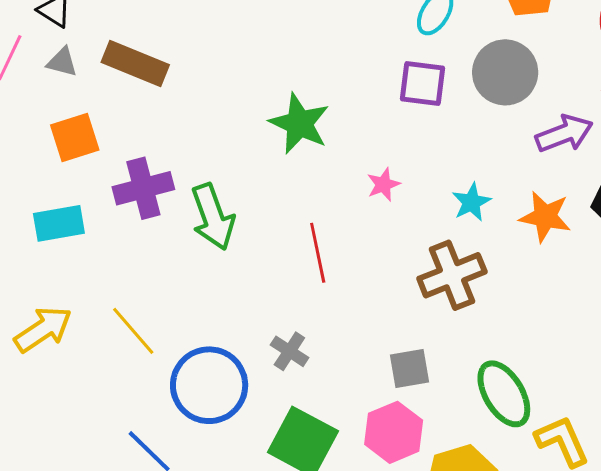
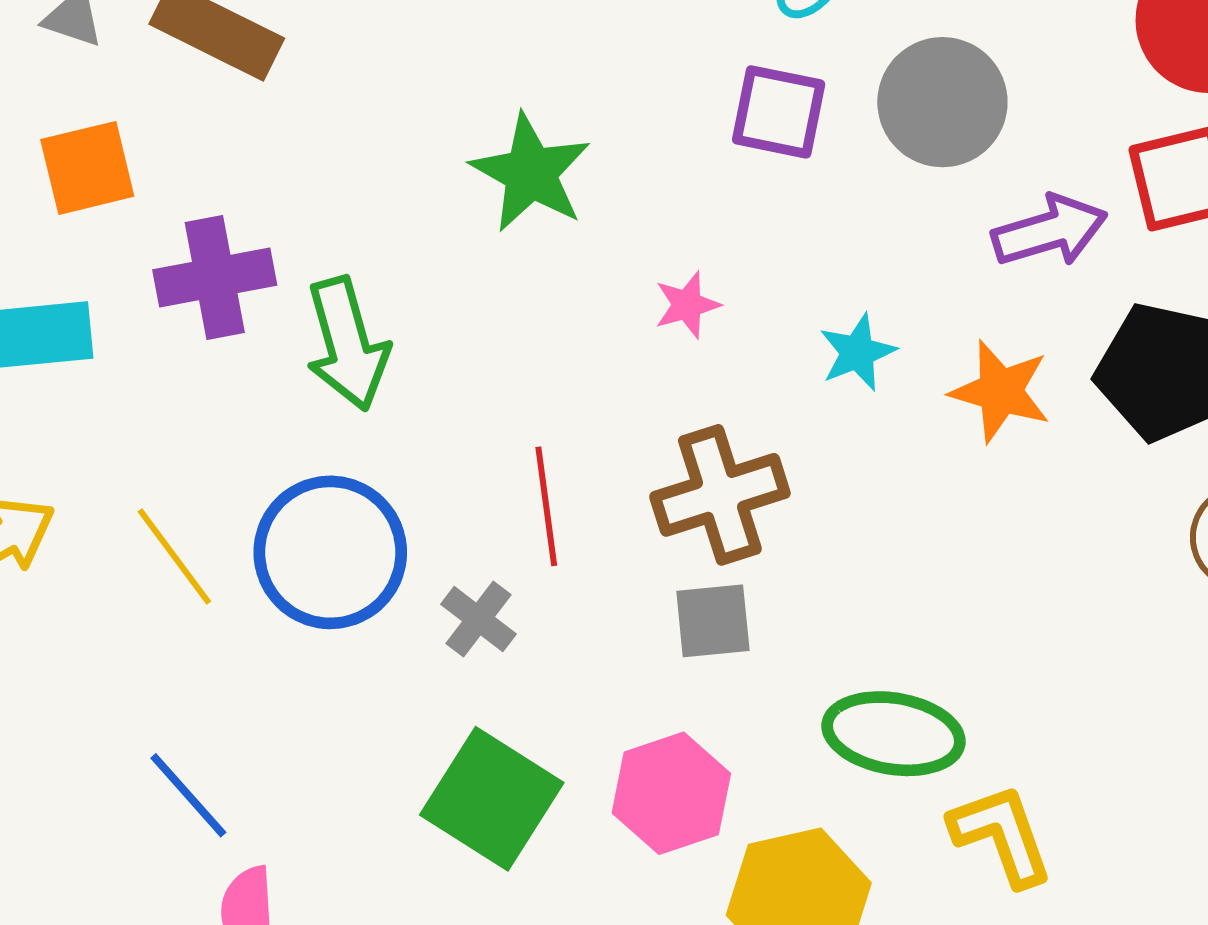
red line: (318, 253) -> (546, 506), moved
brown cross: (452, 275) -> (720, 495), moved
gray square: (409, 368) -> (713, 621), moved
blue circle: (209, 385) -> (330, 552), moved
green ellipse: (504, 394) -> (894, 734), turned -54

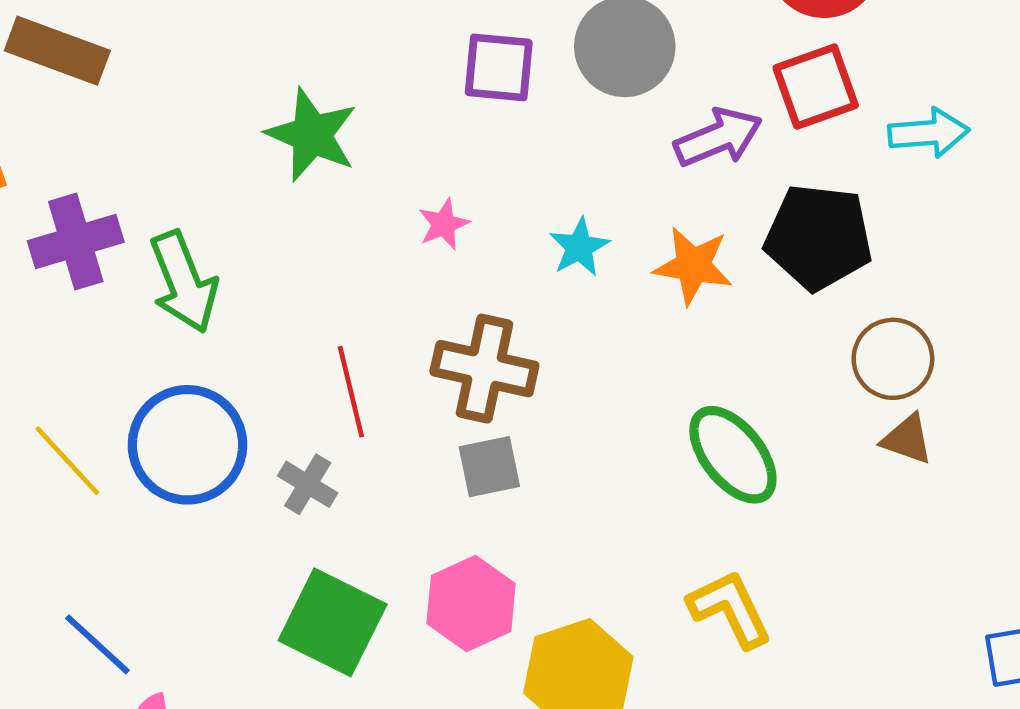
brown cross: (720, 495) -> (484, 369), turned 36
green ellipse: (894, 734) -> (733, 455), moved, turned 48

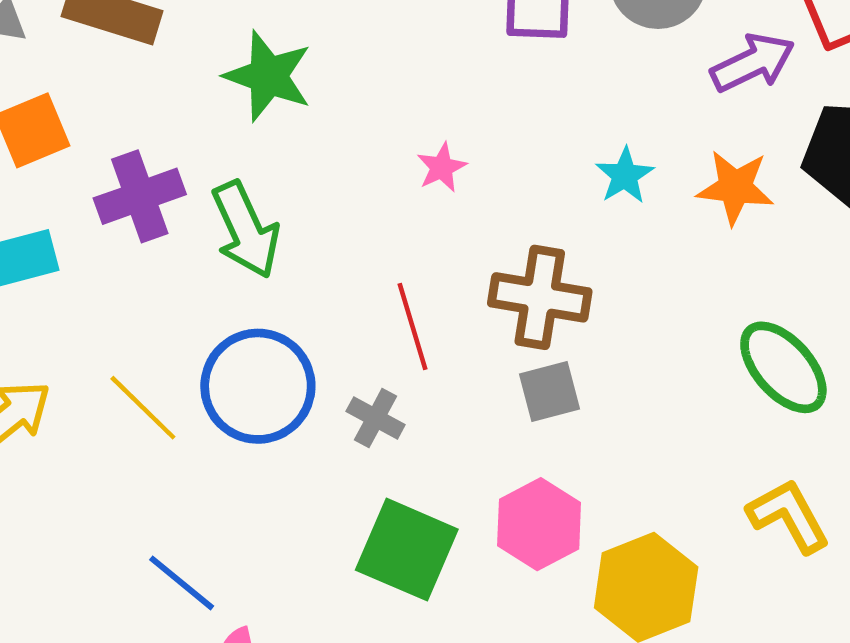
green star: (312, 135) -> (268, 76), moved
pink star: (444, 224) -> (442, 167), moved

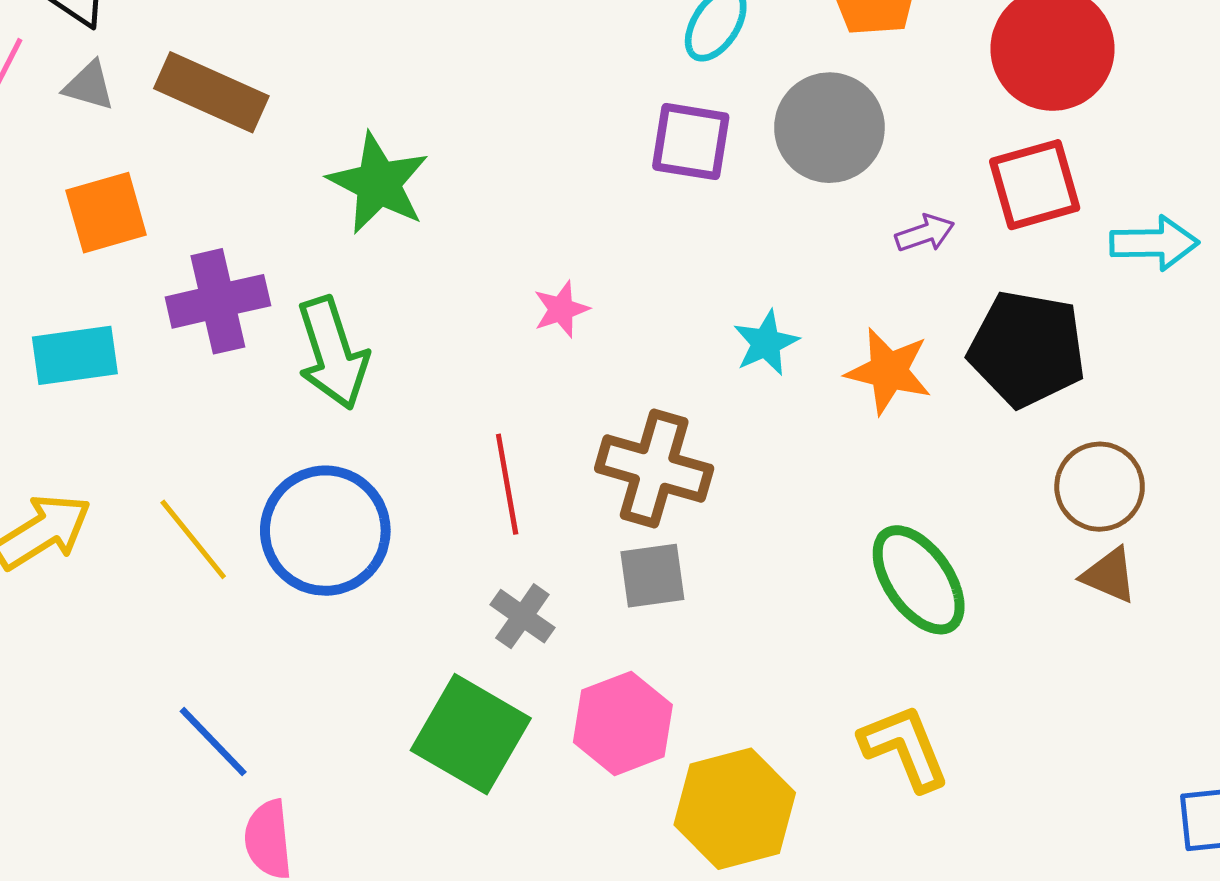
purple arrow: (753, 63) -> (925, 233), size x0.6
gray cross: (376, 418) -> (522, 616), moved

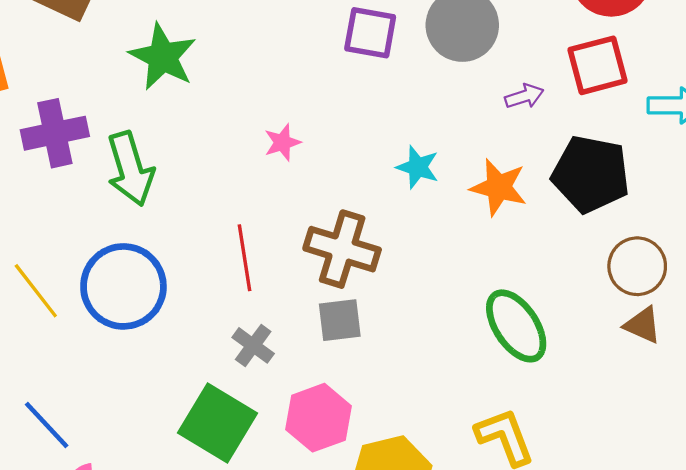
cyan star: (766, 343) -> (418, 167), turned -30

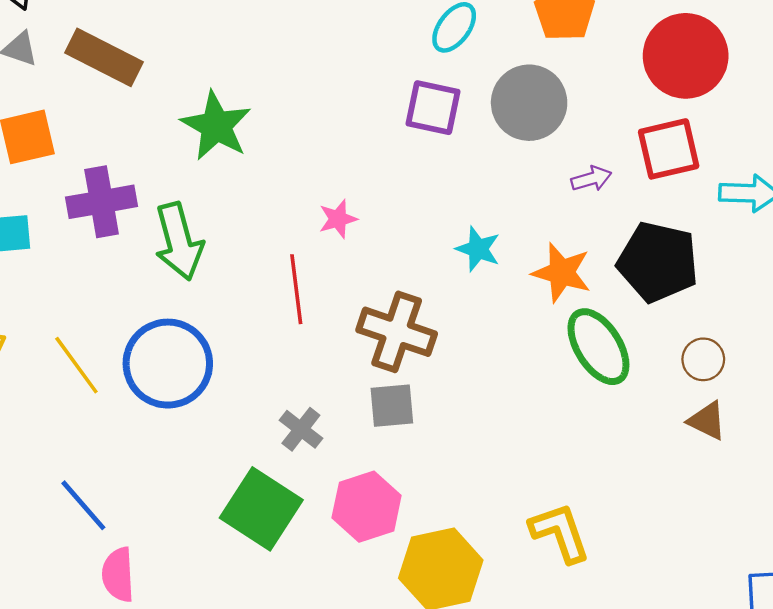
red line: (244, 258) -> (296, 289), moved
brown circle: (637, 266) -> (703, 359), size x0.7
green ellipse: (516, 326) -> (598, 347), moved

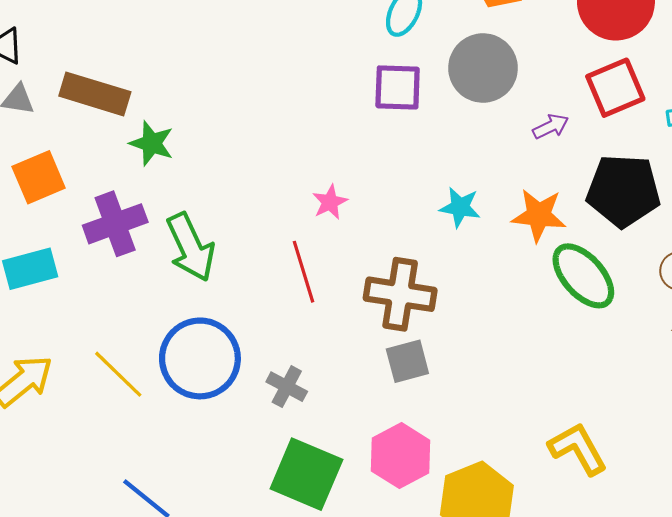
green star: (216, 126) -> (152, 143), moved, size x0.7
gray cross: (301, 429) -> (287, 387), moved

